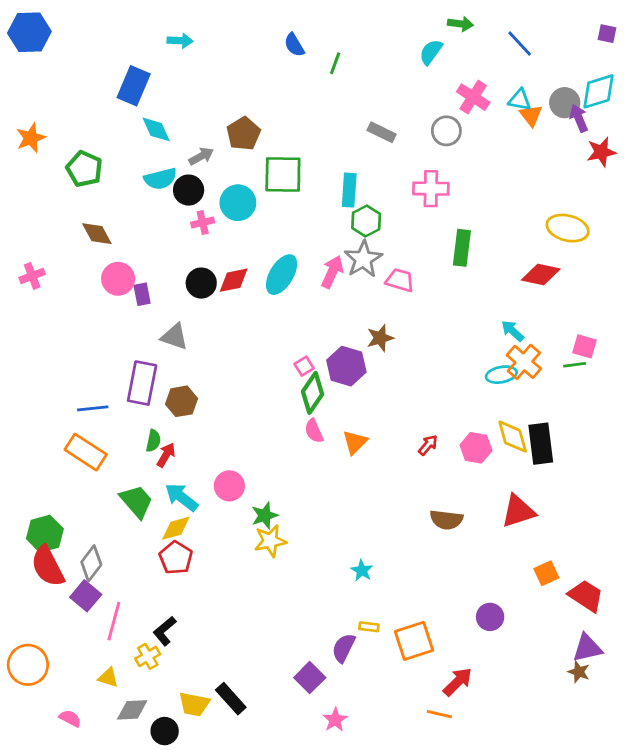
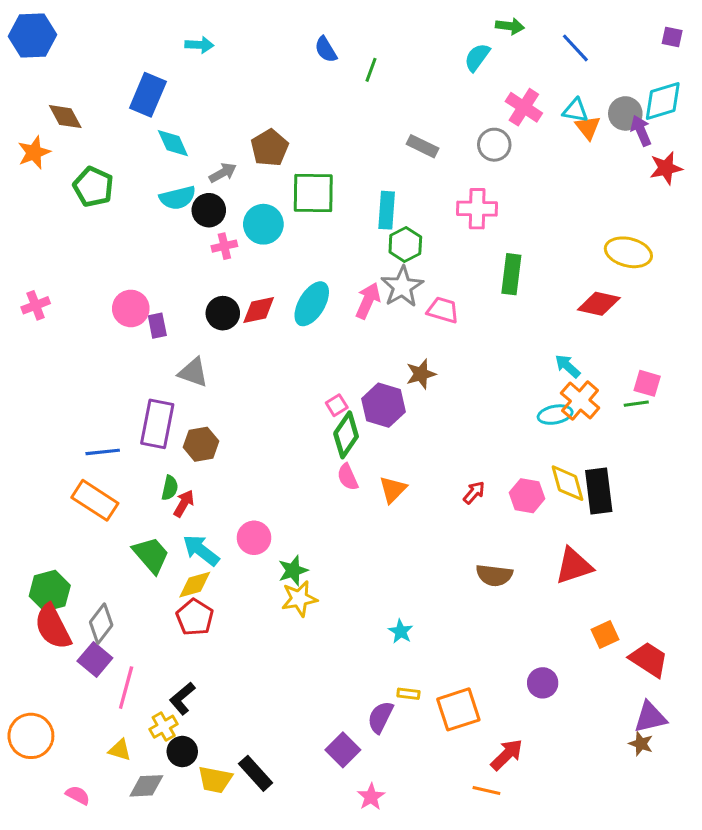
brown diamond: (97, 234) -> (65, 117), moved
black circle: (165, 731) -> (182, 752), moved

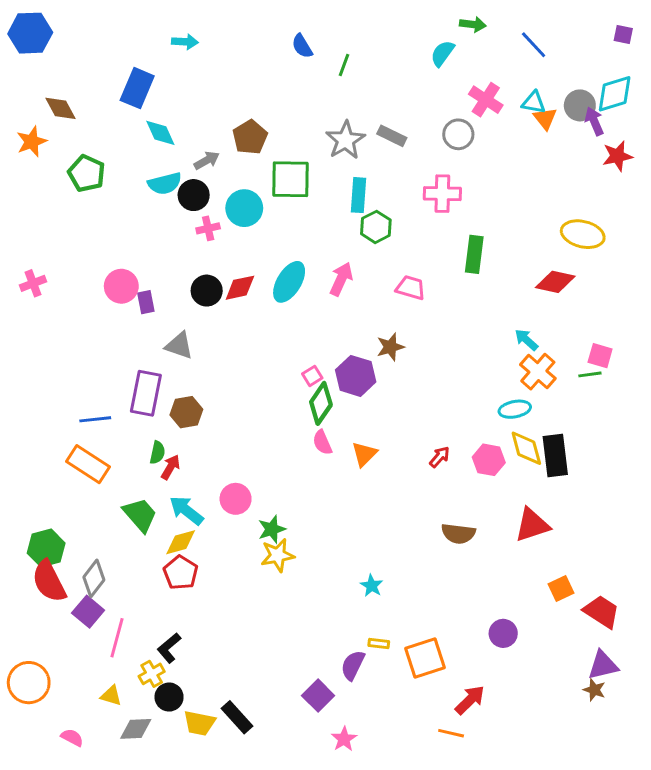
gray star: (402, 287) -> (346, 140), moved
cyan ellipse: (555, 415) -> (515, 409), moved

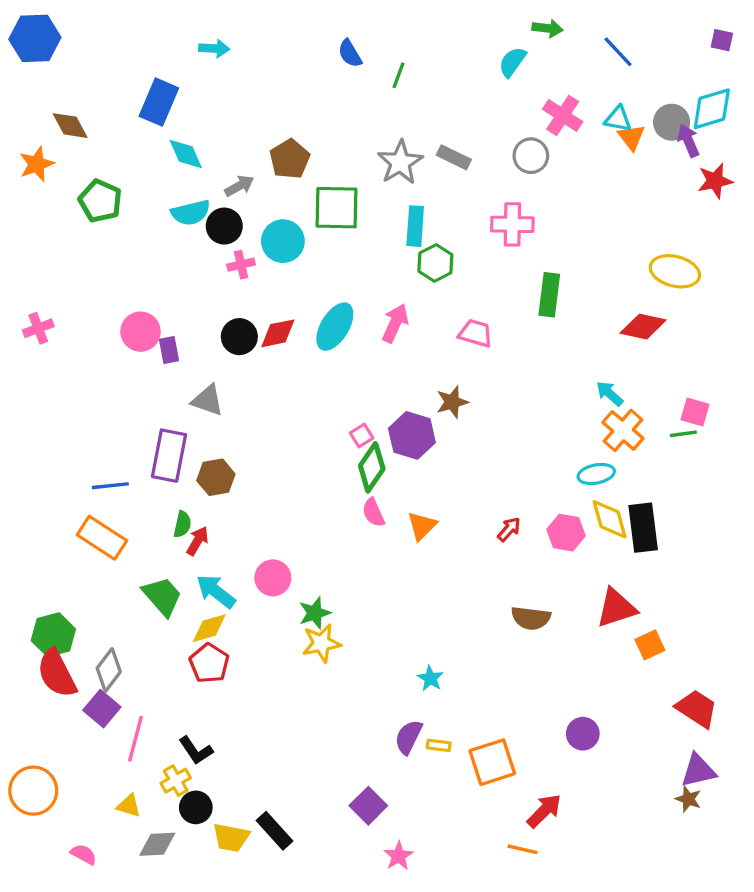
orange square: (561, 589) -> (650, 645), moved
black L-shape: (169, 648) -> (196, 750), turned -84
purple semicircle: (353, 665) -> (409, 737), moved

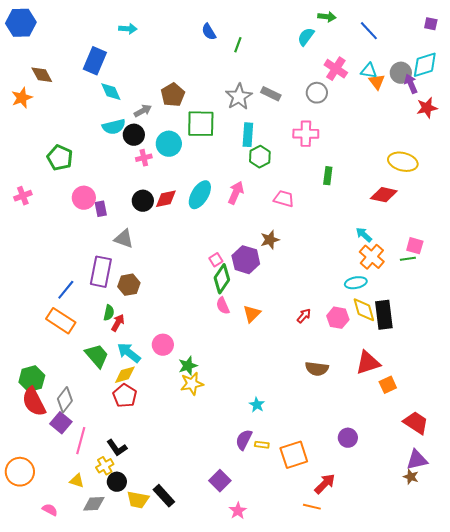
green pentagon: (100, 201) -> (60, 158), moved
green rectangle: (549, 295) -> (328, 176), size x0.7
blue line: (110, 486) -> (66, 290), turned -45

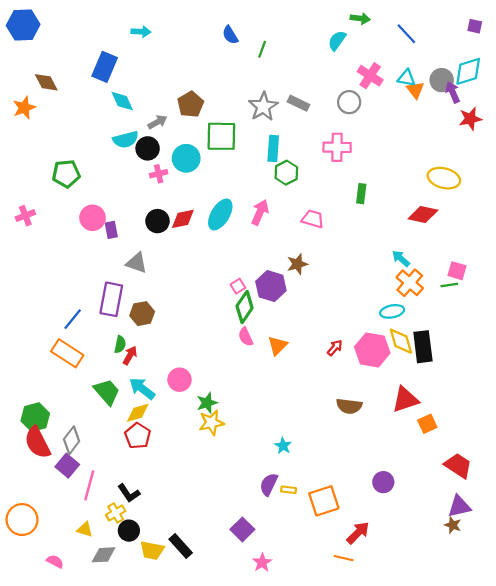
green pentagon: (60, 158) -> (66, 174), turned -30
pink hexagon: (338, 318) -> (372, 350), size x1.4

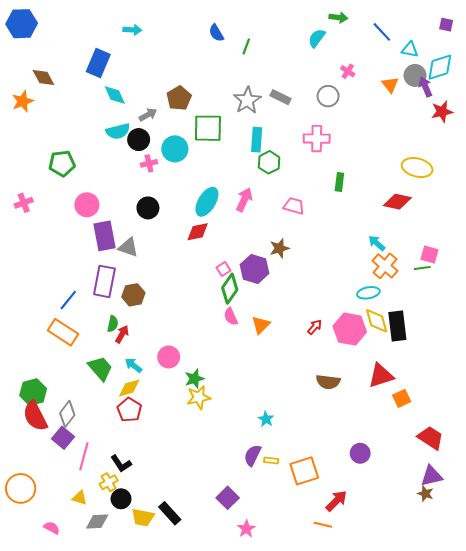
pink cross: (370, 76) -> (348, 71), size x0.6
cyan triangle: (406, 78) -> (410, 50), moved
red diamond: (183, 219) -> (198, 232), moved
purple rectangle: (111, 230) -> (104, 236), moved, size x1.8
cyan arrow: (142, 389) -> (133, 365), size x0.7

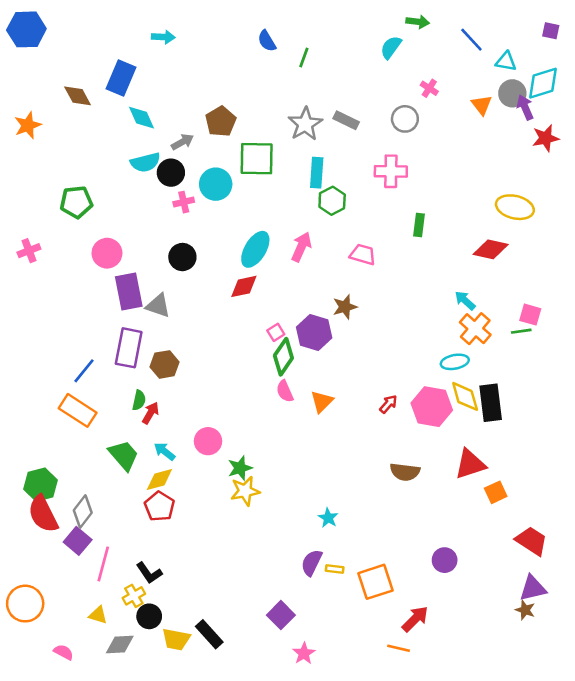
brown diamond: (43, 77) -> (78, 96), moved

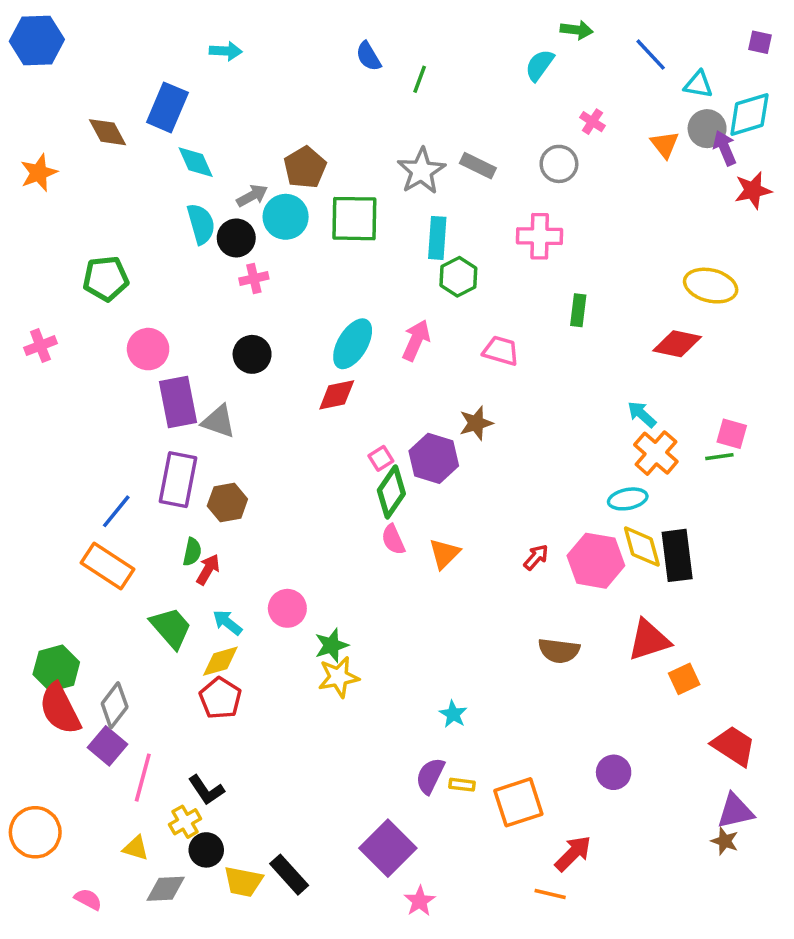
cyan semicircle: (145, 162) -> (201, 224), turned -92
cyan circle: (216, 184) -> (286, 217), moved
purple square: (281, 615) -> (388, 848), size x1.4

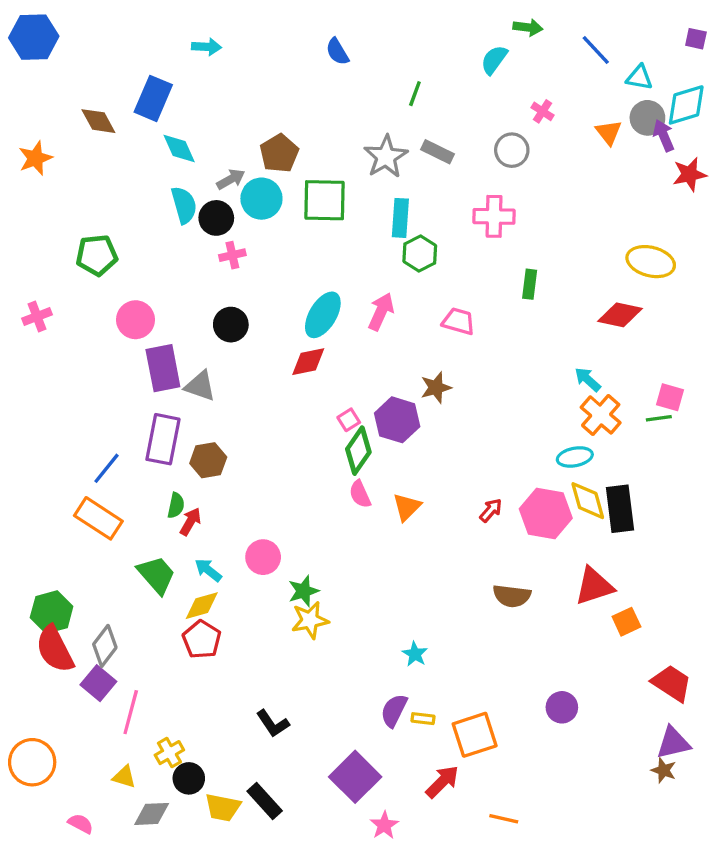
green line: (420, 79) -> (415, 94), moved
black L-shape: (206, 790) -> (273, 723), moved
red arrow: (573, 853) -> (442, 782), moved

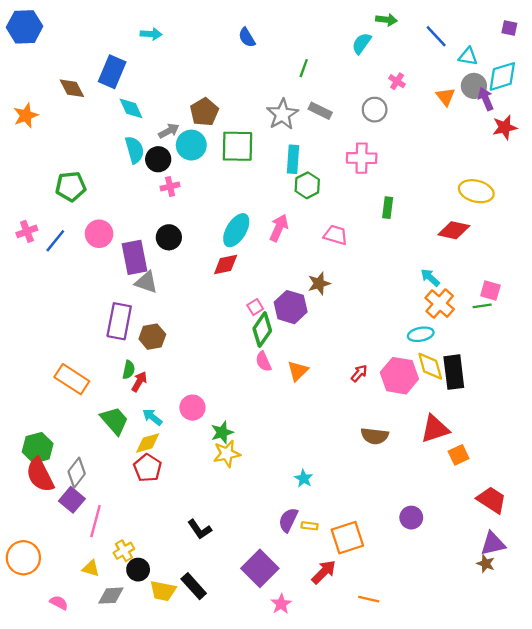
purple rectangle: (163, 368) -> (135, 257), moved
blue line: (106, 468) -> (55, 241), moved

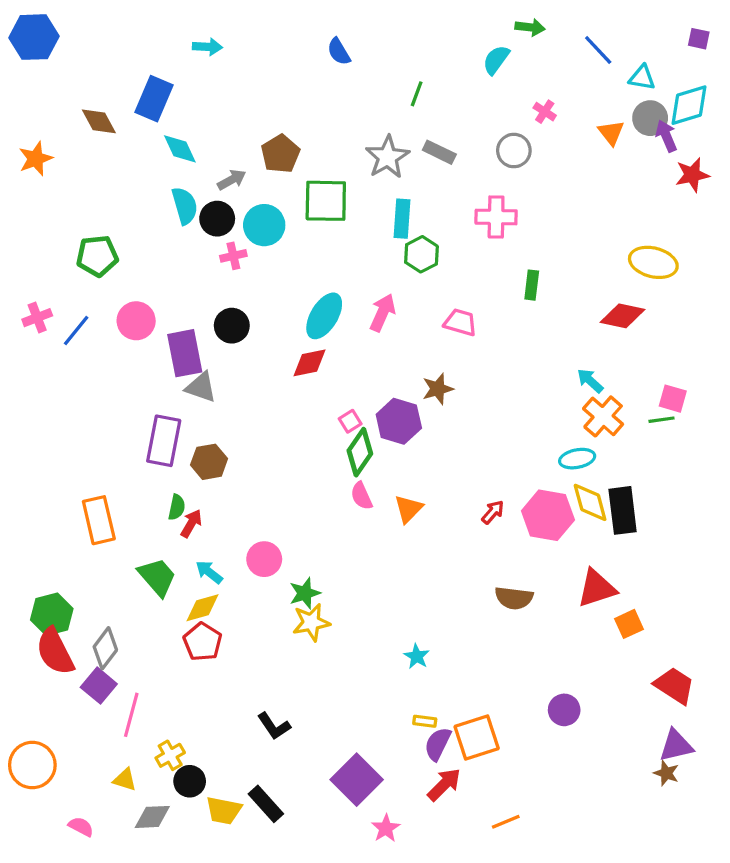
cyan circle: (191, 145) -> (264, 225), moved
orange rectangle: (72, 379) -> (99, 520), turned 44
purple semicircle: (288, 520) -> (438, 744), moved
orange line: (369, 599) -> (506, 822), turned -36

